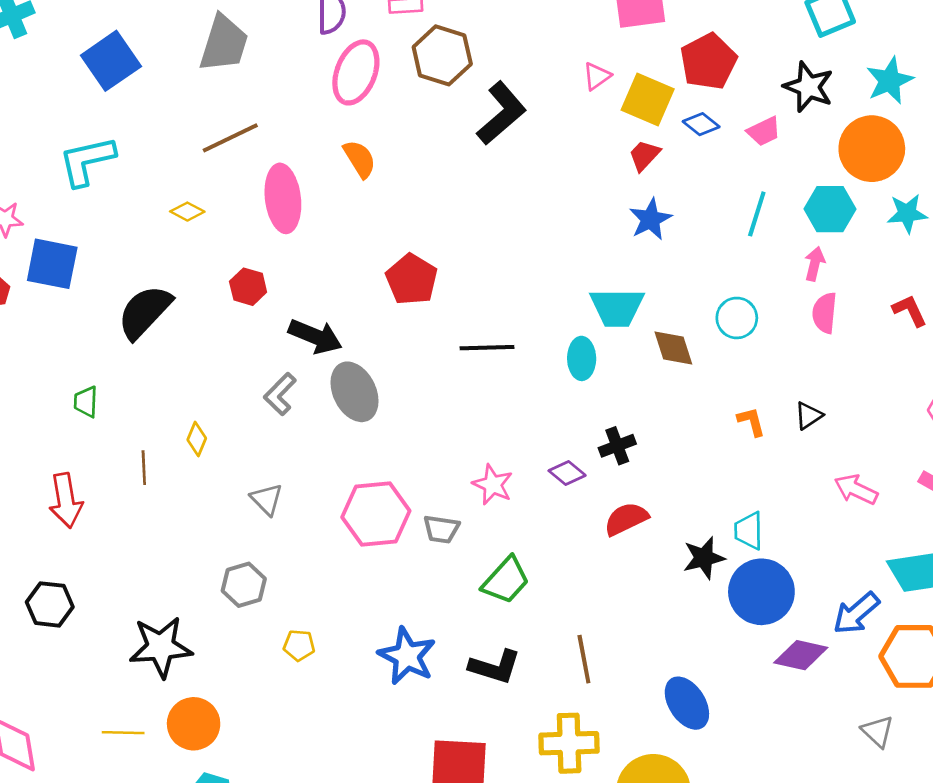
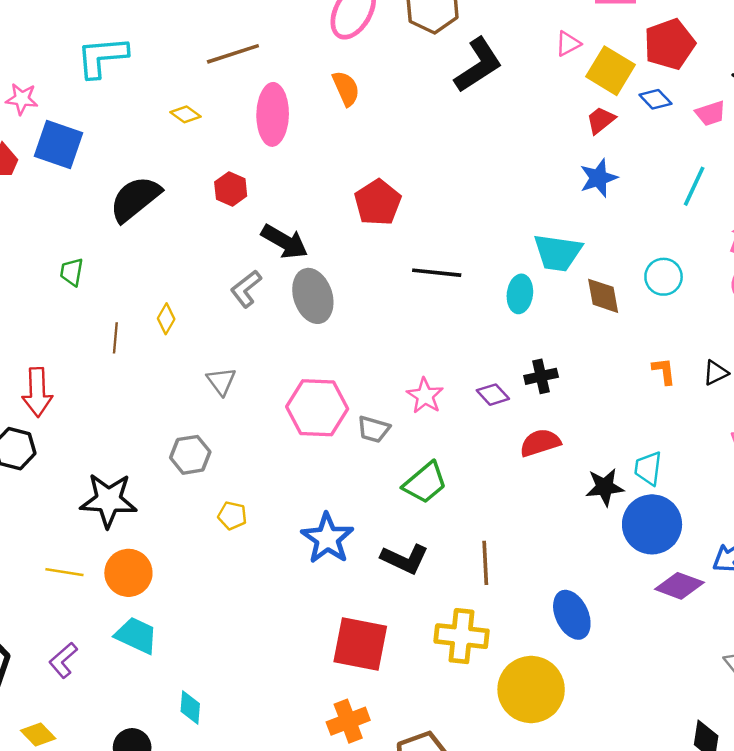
red arrow: (66, 500) -> (37, 392), moved

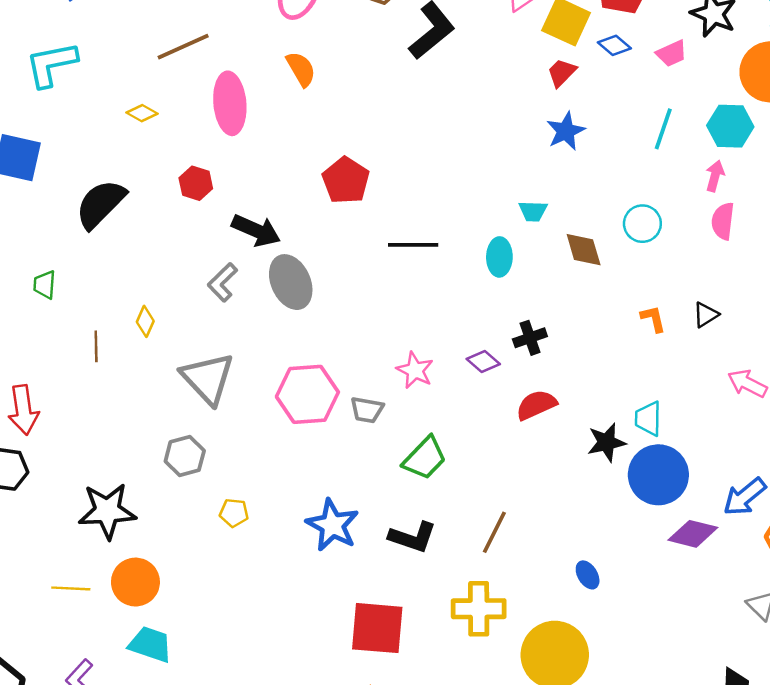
cyan trapezoid: (558, 253) -> (533, 211), size x0.6
gray triangle: (221, 381) -> (208, 378), size x1.8
brown line: (485, 563) -> (494, 532), turned 36
blue ellipse: (572, 615) -> (588, 575), size x0.6

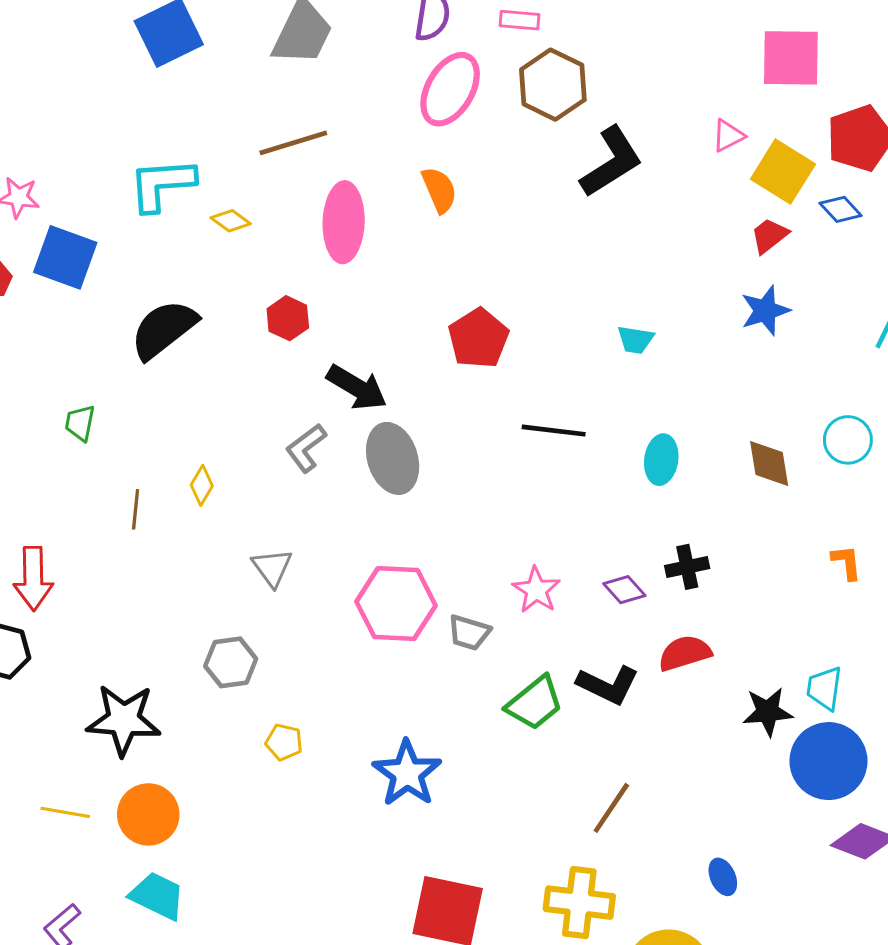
cyan L-shape: (51, 64) -> (162, 184), moved
cyan trapezoid: (533, 211) -> (635, 340), moved
gray triangle: (208, 378) -> (272, 568), size x0.6
black L-shape: (413, 537) -> (608, 685), moved

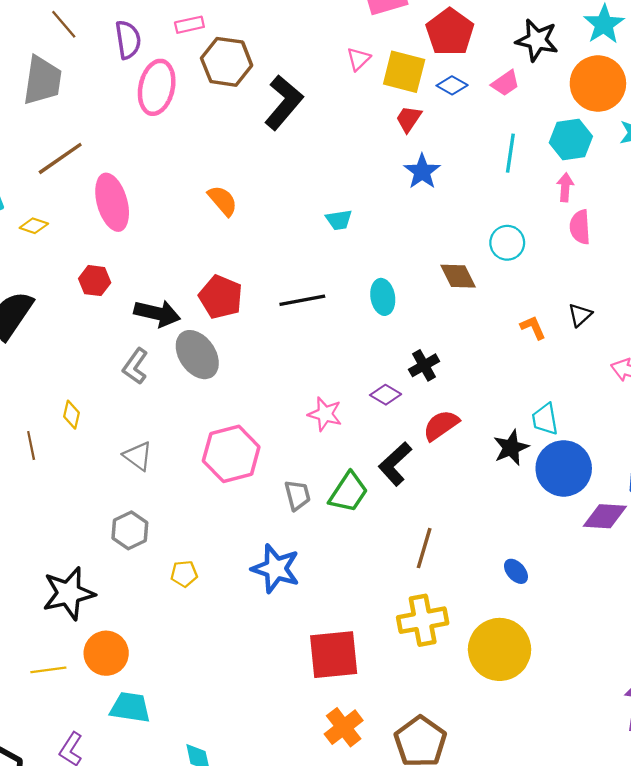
orange semicircle: (439, 190) -> (223, 201), moved
red pentagon: (478, 338) -> (221, 297), moved
gray trapezoid: (469, 633) -> (298, 495), moved, turned -104
black L-shape: (608, 685) -> (395, 464), turned 129

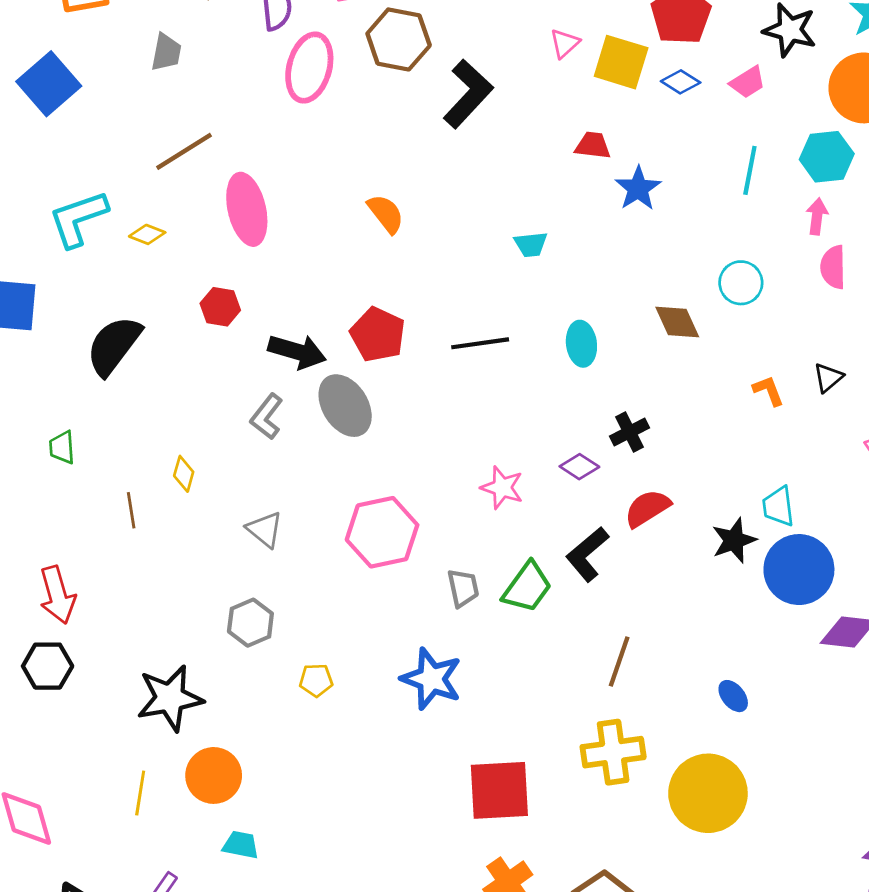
gray trapezoid: (42, 80) -> (166, 52), size x0.6
red trapezoid: (409, 119) -> (593, 145), moved, turned 60
yellow line: (48, 670) -> (140, 793), turned -76
cyan trapezoid: (130, 707) -> (241, 845), size x0.7

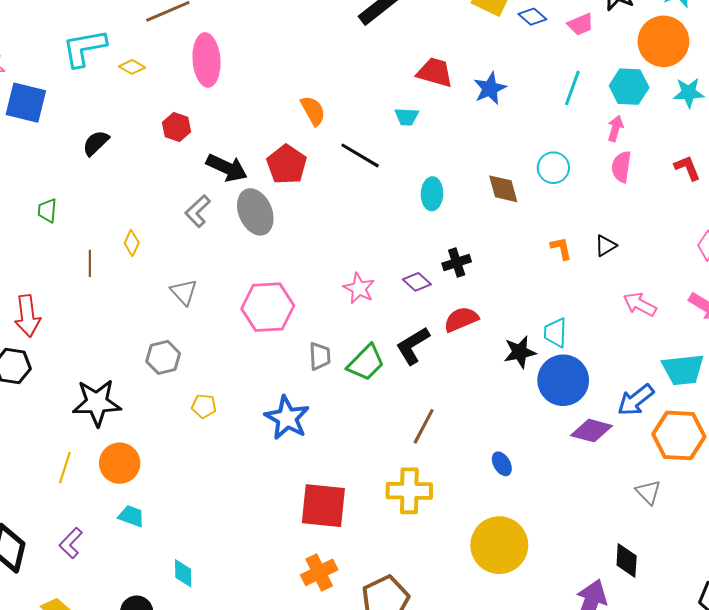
red trapezoid: (593, 145) -> (435, 72), moved, size x1.4
orange semicircle: (386, 214) -> (313, 111), moved
black line: (480, 343) -> (360, 155), moved, turned 30
black semicircle: (114, 346) -> (96, 143), size x0.6
yellow circle: (708, 793) -> (499, 545), moved

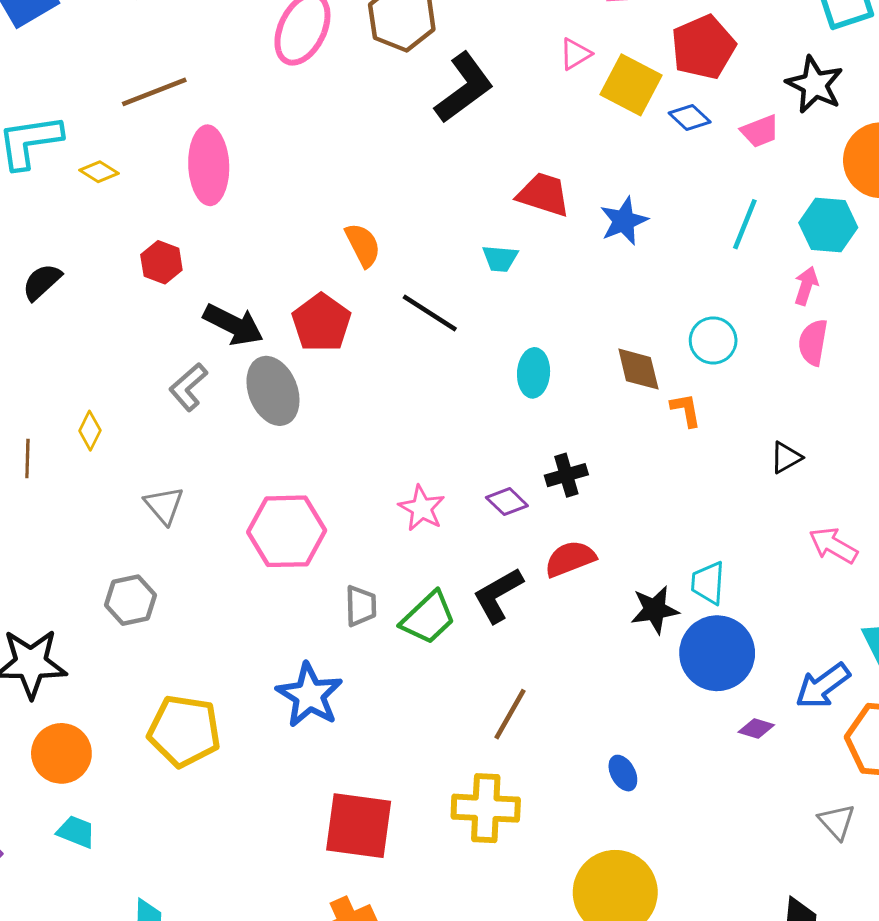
orange L-shape: (561, 248) -> (686, 410), moved
yellow pentagon: (204, 406) -> (184, 731), moved, size x2.0
purple diamond: (591, 431) -> (756, 729), size x0.6

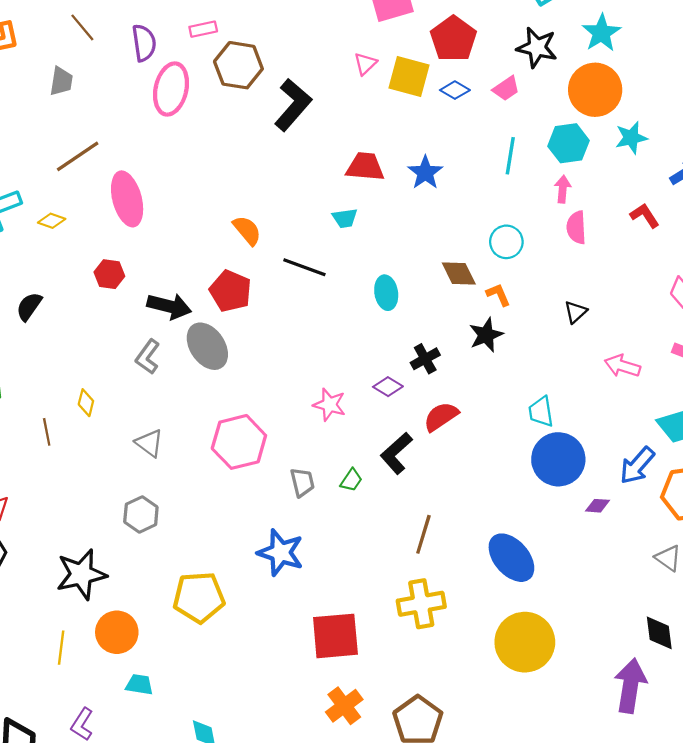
black star: (655, 610) -> (486, 335), moved
green trapezoid: (428, 618) -> (351, 480), size x0.6
blue ellipse: (623, 773) -> (511, 558), size x2.0

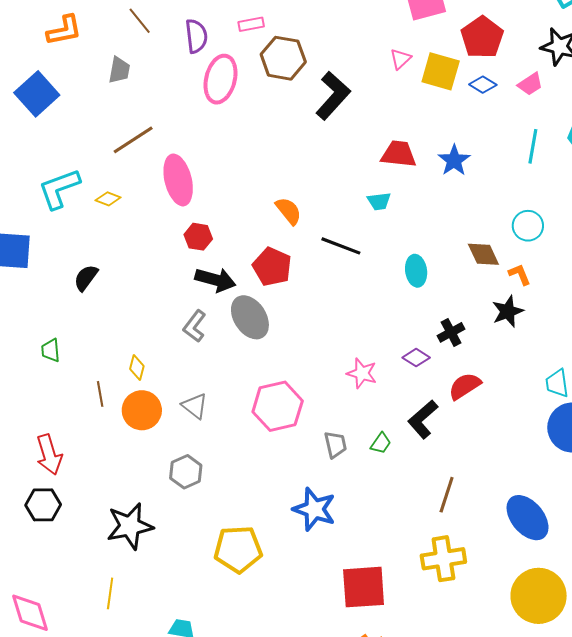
red hexagon: (109, 274) -> (198, 237), moved
orange circle: (117, 632) -> (142, 410), moved

